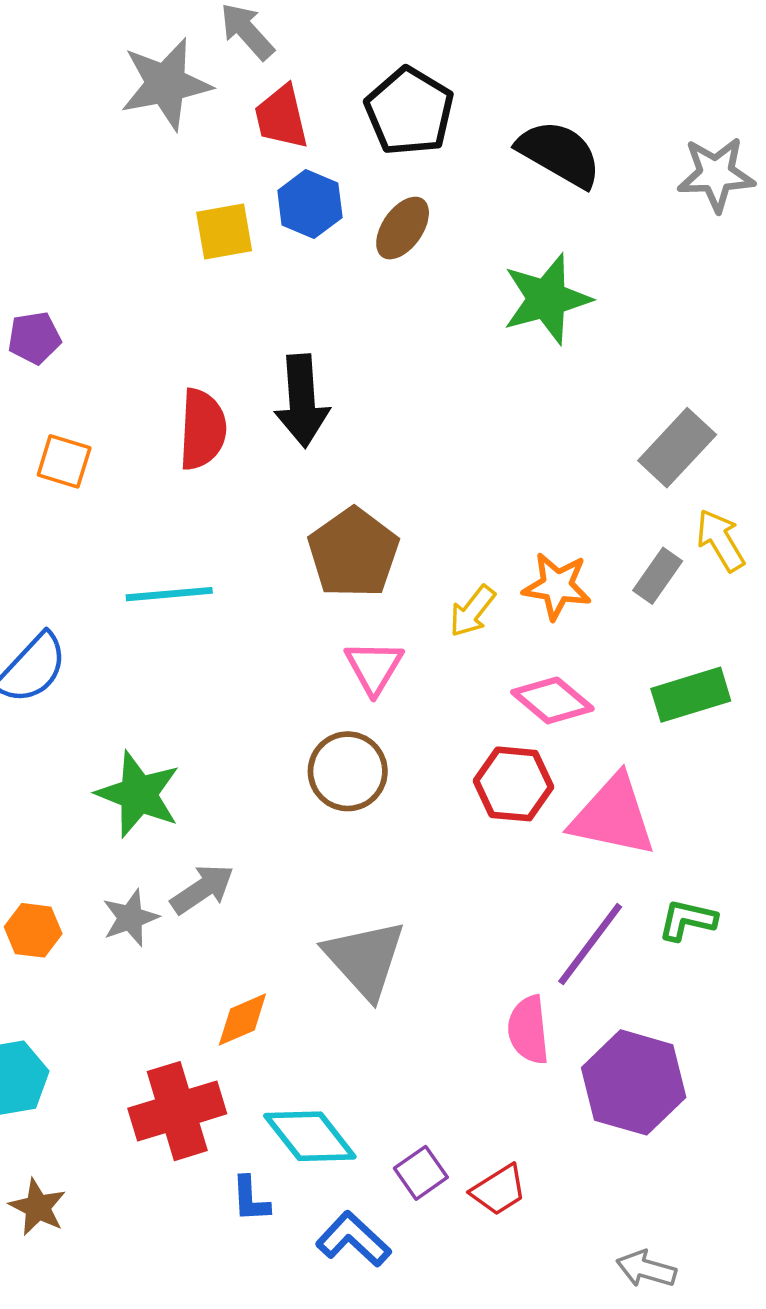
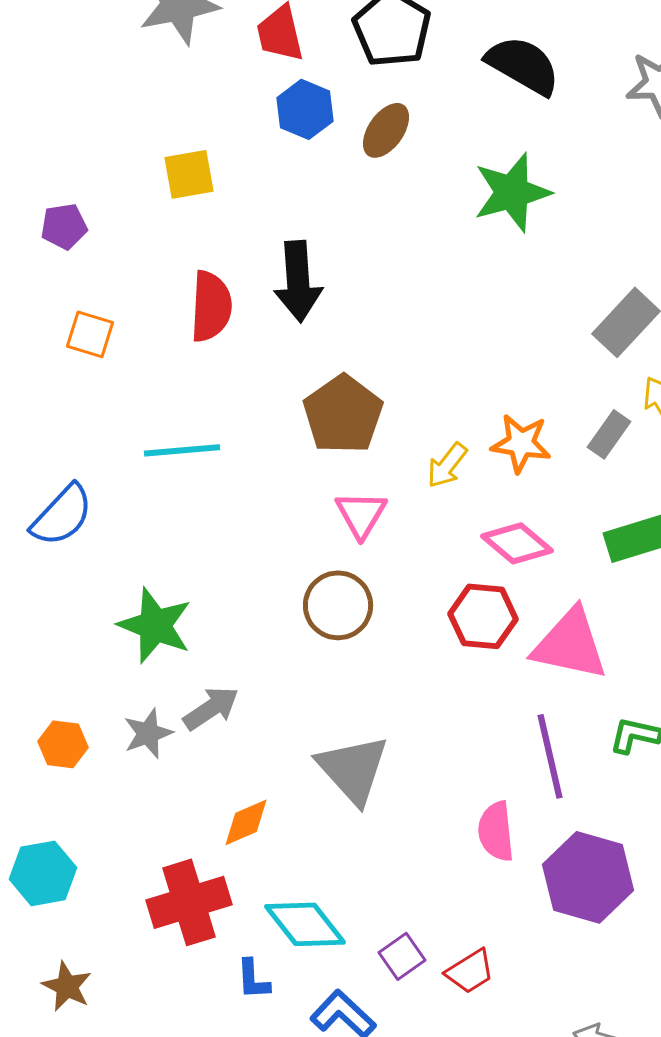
yellow square: (224, 231) -> (189, 174), moved
purple line: (590, 944) -> (550, 756), turned -50

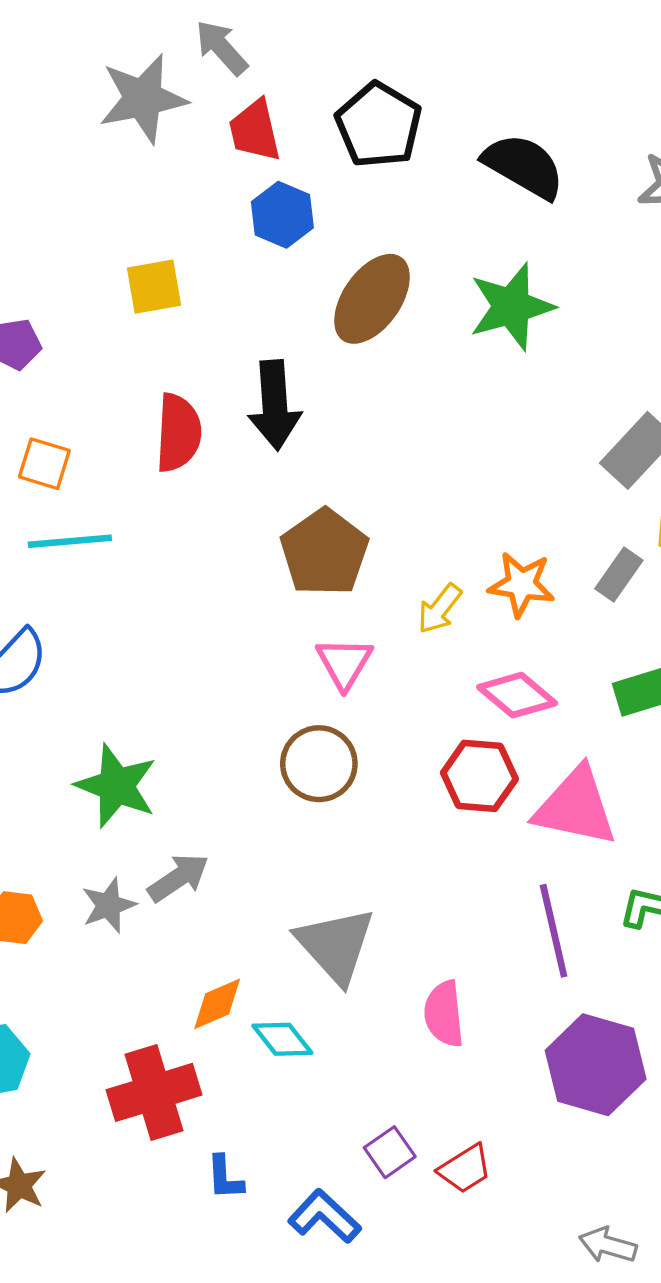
brown ellipse: (386, 130) -> (372, 299), moved, size x1.5
cyan line: (182, 450) -> (70, 541), moved
pink semicircle: (496, 831) -> (444, 1014), moved
cyan diamond: (305, 924) -> (282, 1039), moved, size x0.7

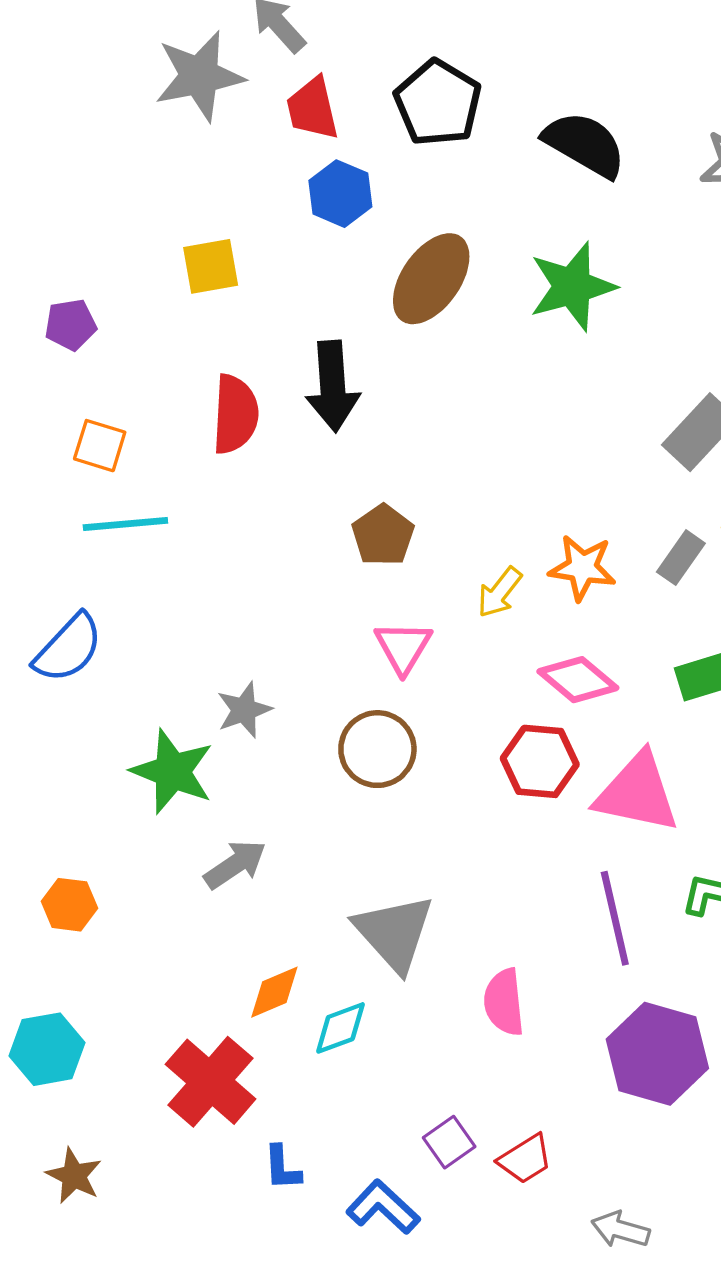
brown pentagon: (324, 552) -> (383, 535), size x0.7
gray star: (109, 905) -> (244, 710), moved
cyan diamond: (282, 1039) -> (340, 1028), turned -72
red cross: (154, 1092) -> (211, 1082), turned -32
gray arrow: (608, 1245) -> (620, 1230), moved

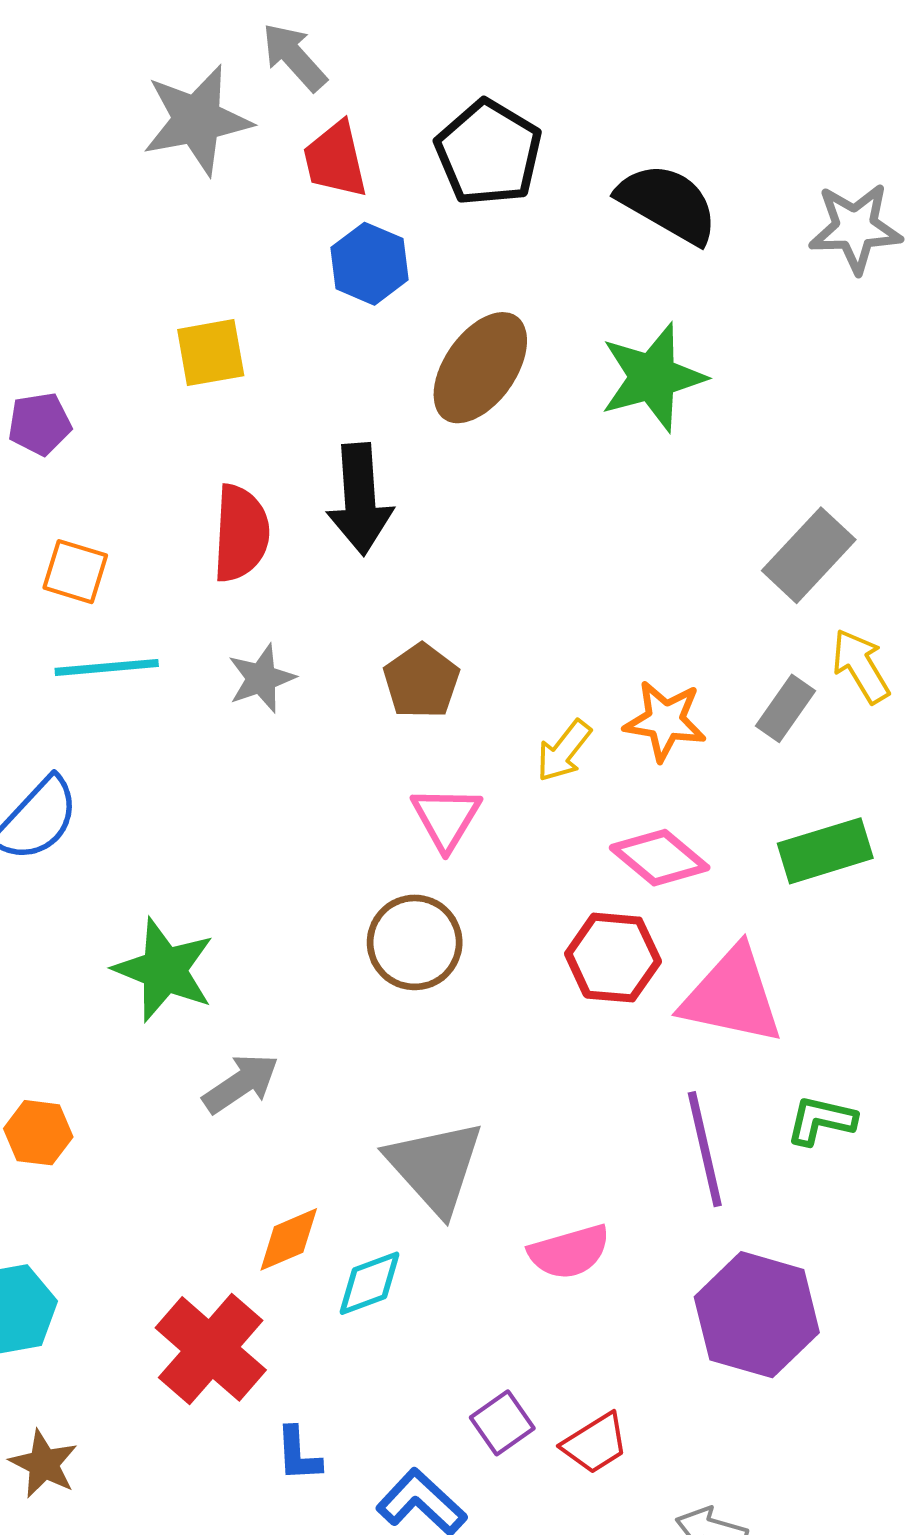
gray star: (244, 710) -> (261, 678), moved
pink semicircle: (504, 1002) -> (569, 1252), turned -100

